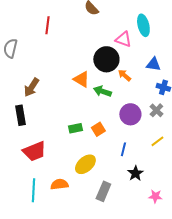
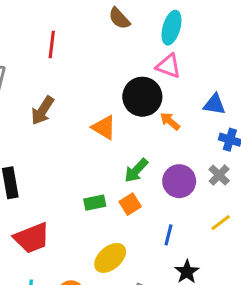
cyan ellipse: (143, 25) -> (171, 28), moved, turned 30
brown arrow: (31, 87) -> (43, 111), moved
green arrow: (102, 91) -> (136, 170), moved, turned -66

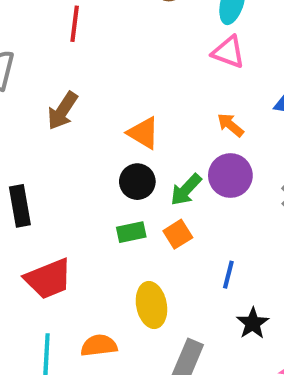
black circle: (142, 97) -> (137, 182), moved, size x0.7
purple circle: (179, 181) -> (230, 176), moved
yellow ellipse: (110, 258) -> (151, 305), turned -60

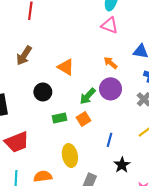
black circle: (137, 182) -> (43, 92), moved

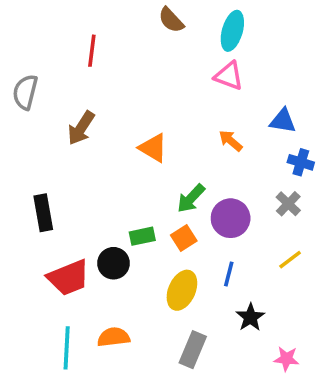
purple circle: (111, 89) -> (231, 218), moved
black circle: (43, 92) -> (113, 263), moved
yellow ellipse: (70, 156) -> (182, 290), moved, turned 35

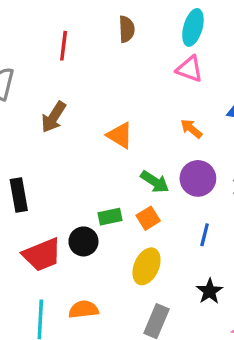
brown semicircle: (171, 20) -> (127, 29), moved, turned -140
green arrow: (191, 198) -> (155, 182), turned -100
purple circle: (231, 218) -> (198, 178), moved
blue line: (229, 274) -> (205, 235), moved

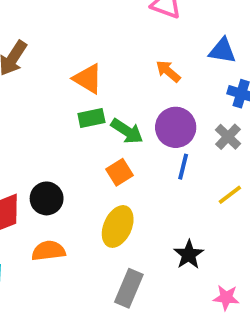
green rectangle: (110, 217) -> (91, 118), moved
blue line: (205, 235) -> (183, 167), moved
orange semicircle: (83, 309) -> (48, 251), moved

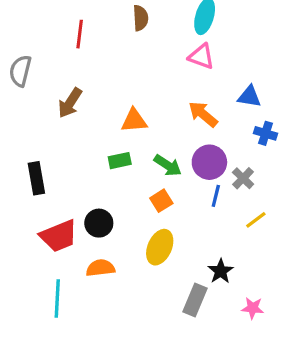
orange arrow: (168, 71) -> (203, 114), size x1.4
orange triangle: (88, 79) -> (134, 121), turned -36
green rectangle: (91, 118) -> (120, 161), moved
gray cross: (228, 137) -> (243, 178), moved
gray rectangle: (129, 288) -> (195, 300), moved

